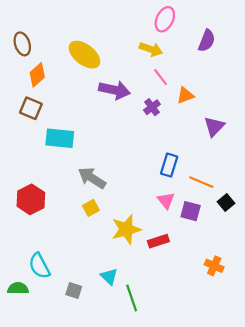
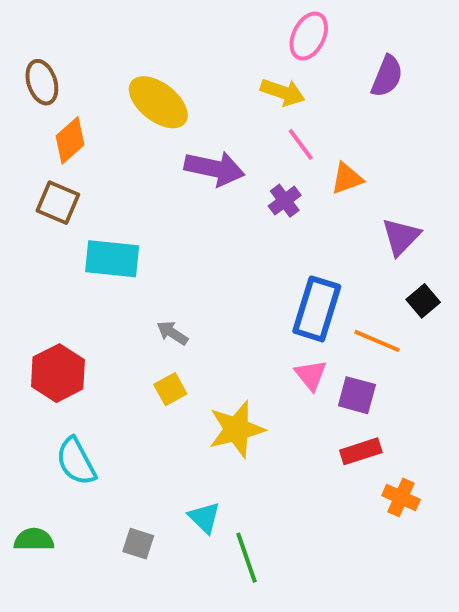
blue rectangle: (169, 165) -> (317, 309), size x1.4
gray arrow: (92, 178) -> (172, 333), size x0.6
black square: (226, 203) -> (423, 301), moved
red rectangle: (158, 241) -> (361, 451), moved
cyan semicircle: (39, 266) -> (76, 461), moved

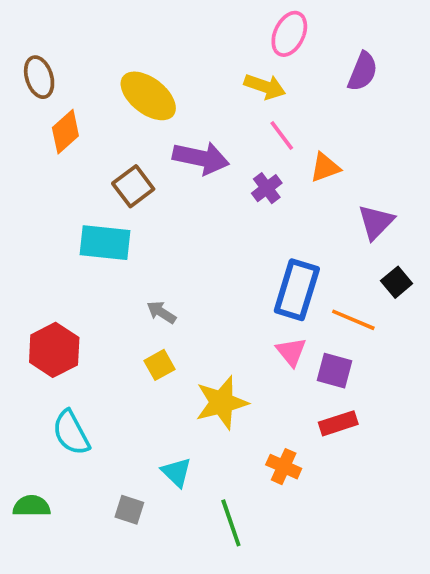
brown square: (58, 203) -> (133, 186), moved, turned 30
orange cross: (401, 497) -> (284, 467), moved
cyan triangle: (204, 518) -> (176, 472), moved

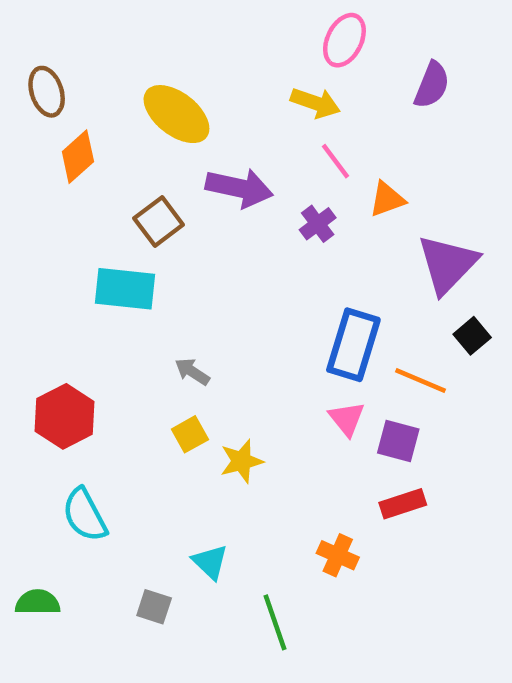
purple triangle: (376, 222) -> (447, 264), size x1.4
yellow star: (222, 403) -> (241, 461), moved, size x0.7

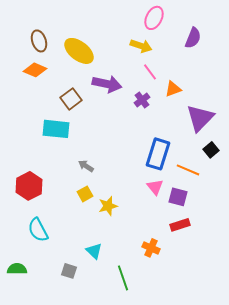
brown ellipse: (47, 92) -> (39, 41), moved
orange diamond: (78, 157) -> (35, 70), turned 65

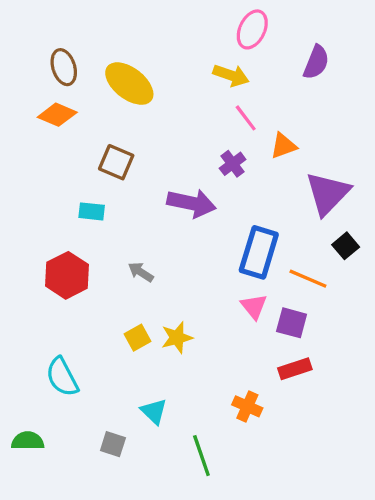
purple arrow: (107, 84) -> (192, 203), moved
brown square: (71, 99) -> (116, 162), turned -30
cyan rectangle: (56, 129) -> (92, 211), size x0.6
red hexagon: (29, 186) -> (67, 275), moved
yellow square: (85, 194) -> (138, 338), moved

